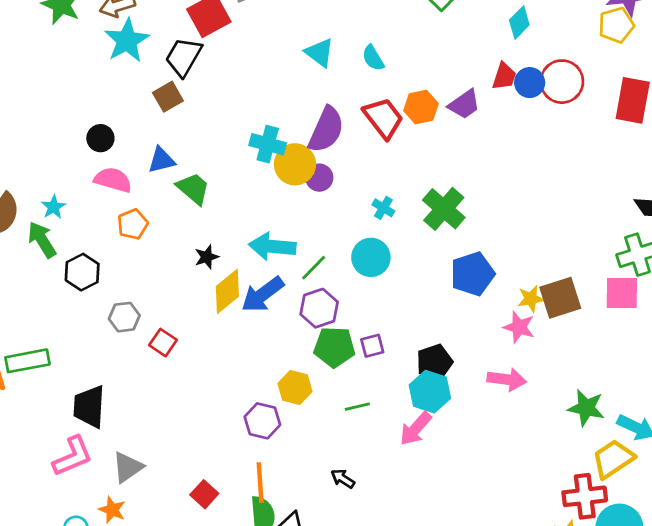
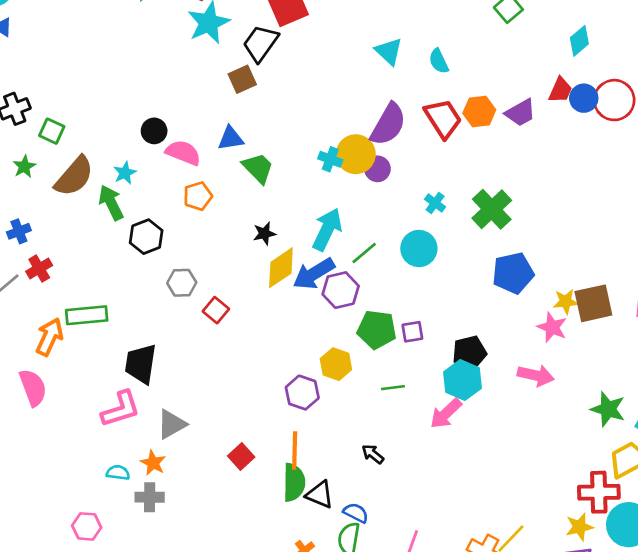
black circle: (100, 138) -> (154, 131), moved
cyan cross: (268, 144) -> (330, 159), moved, size x0.7
cyan arrow: (272, 246) -> (327, 229), turned 105
purple hexagon: (319, 308) -> (341, 290), moved

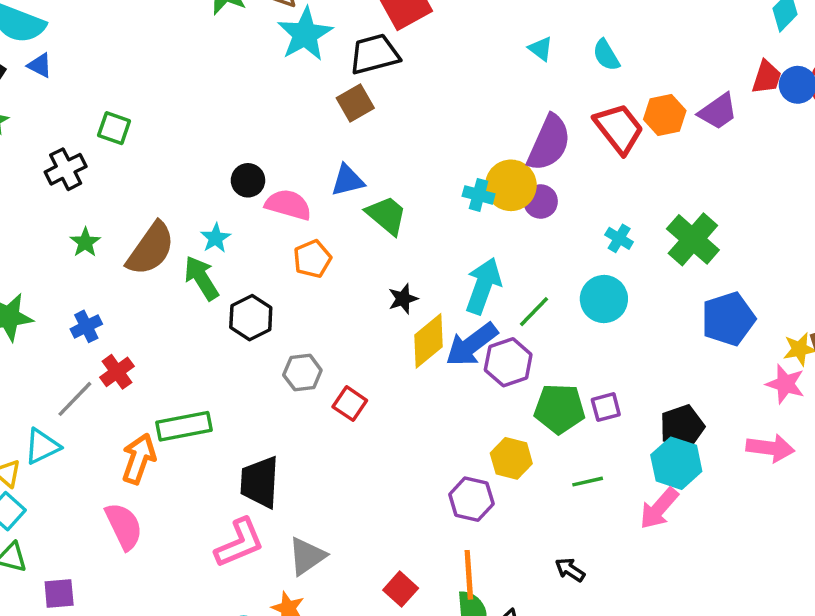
black trapezoid: (261, 43) -> (374, 54), turned 45
cyan triangle: (389, 51) -> (541, 49), size x0.7
green square: (52, 131) -> (114, 128), moved

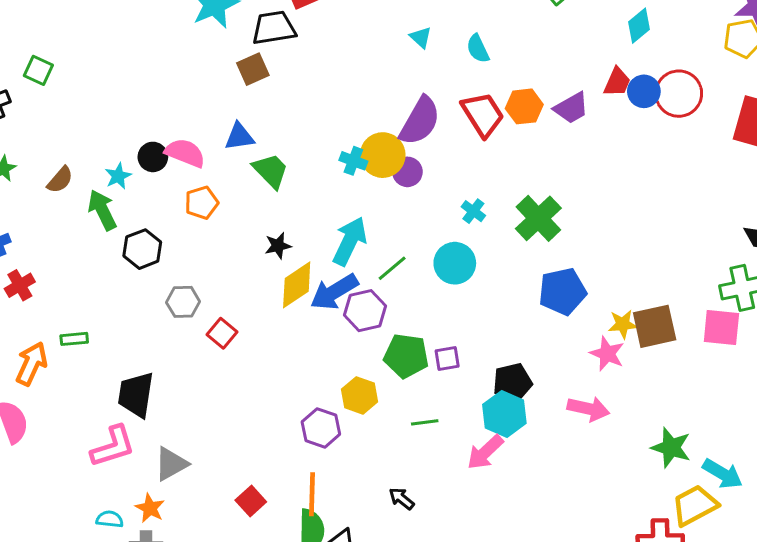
black circle: (248, 180) -> (153, 157), moved
brown semicircle: (151, 249) -> (60, 180), size x0.6
green rectangle: (184, 426) -> (74, 339), size x0.6

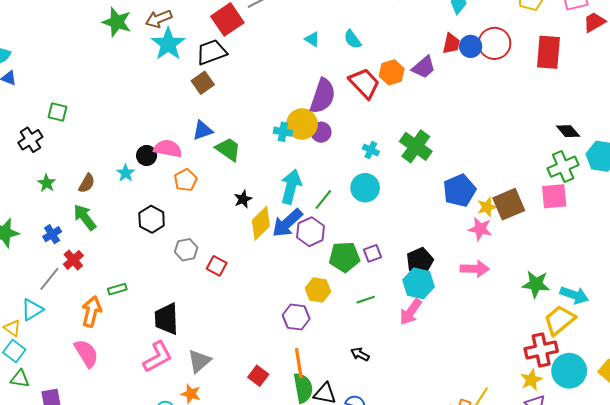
green arrow: (102, 210) -> (85, 217), moved
blue pentagon: (562, 291) -> (459, 190), moved

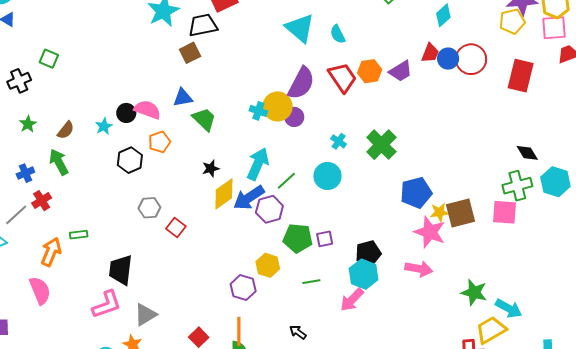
cyan triangle: (312, 39) -> (300, 28), size x2.0
black hexagon: (152, 219) -> (130, 160), moved
pink star: (480, 229) -> (430, 232), size x1.4

